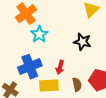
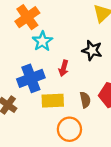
red arrow: (60, 67) -> (64, 68), moved

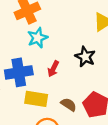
brown semicircle: (85, 100) -> (69, 105), turned -56

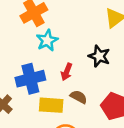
brown semicircle: (69, 105) -> (79, 97), moved

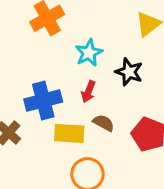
cyan star: (47, 40) -> (89, 53), moved

